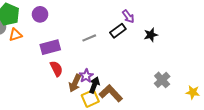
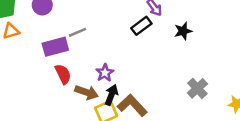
gray line: (89, 38) -> (77, 32), moved
purple star: (86, 76) -> (105, 73), moved
brown arrow: (75, 83) -> (87, 92), turned -96

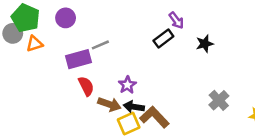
black arrow: (111, 95) -> (134, 107), turned -102

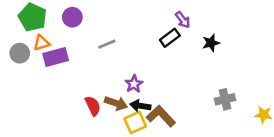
gray circle: (13, 33) -> (20, 53), moved
purple rectangle: (78, 59) -> (56, 57), moved
red semicircle: (86, 86) -> (93, 106), moved
gray cross: (219, 100) -> (225, 99), turned 30

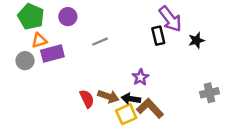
purple arrow: (183, 20) -> (170, 19), size x1.6
black rectangle: (170, 38) -> (158, 36), turned -66
gray circle: (20, 53) -> (25, 61), moved
purple star: (134, 84) -> (140, 77), moved

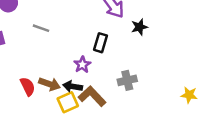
black rectangle: (158, 36) -> (101, 43), moved, turned 30
gray line: (100, 42) -> (41, 28), turned 42
gray cross: (209, 93) -> (127, 80), moved

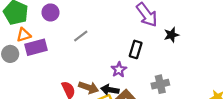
gray line: (41, 28) -> (81, 36), turned -56

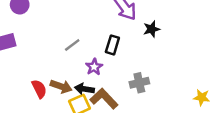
gray line: (81, 36) -> (72, 45), moved

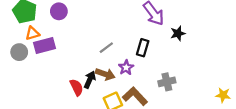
brown arrow: (61, 86) -> (105, 74), moved
black arrow: (84, 89) -> (90, 80), moved, turned 105

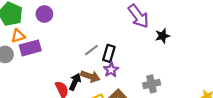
black rectangle: (143, 48) -> (109, 53), moved

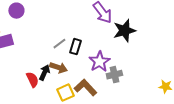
black star: (162, 36) -> (124, 31), size x1.6
purple star: (111, 70) -> (99, 62), moved, size x1.5

